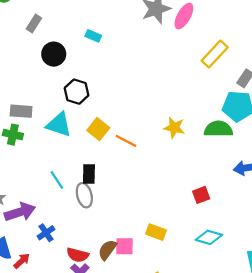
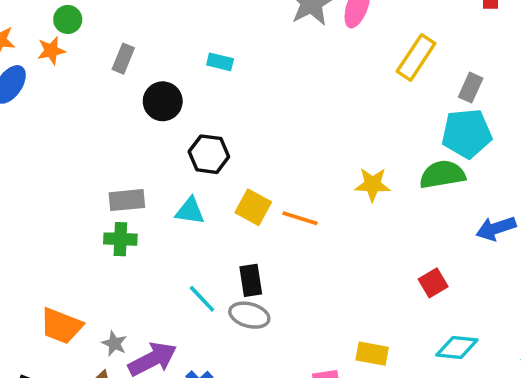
cyan triangle: (59, 125) -> (190, 211), size x0.7
gray ellipse: (84, 195) -> (249, 315), turned -50

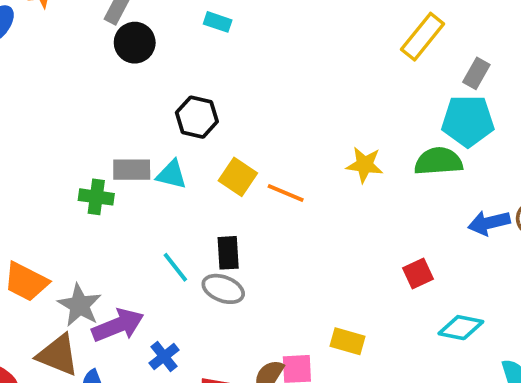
black circle: (163, 101) -> (135, 43), moved
gray rectangle: (127, 200) -> (132, 170), moved
gray star: (114, 343) -> (80, 305), size x1.6
cyan diamond: (457, 348) -> (461, 328), moved

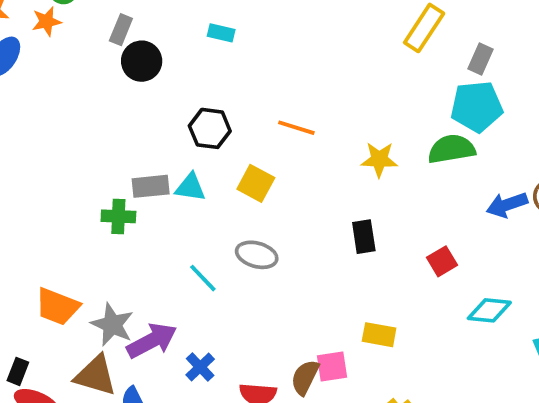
orange line: (286, 193) -> (296, 128), moved
black rectangle: (228, 253) -> (364, 237), moved
gray ellipse: (223, 289) -> (257, 255), moved

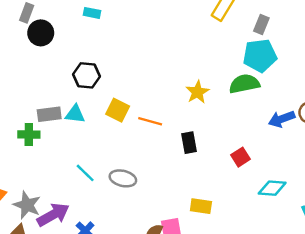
orange line: (296, 128) -> (150, 121), moved
yellow star: (379, 159) -> (197, 92), turned -30
gray ellipse: (257, 255) -> (123, 178), moved

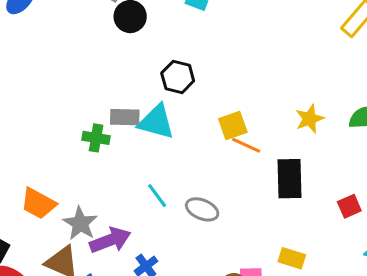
yellow square: (118, 110) -> (233, 126), moved, turned 35
cyan triangle: (75, 114) -> (156, 122), size x1.5
black rectangle: (189, 143) -> (289, 179), size x1.5

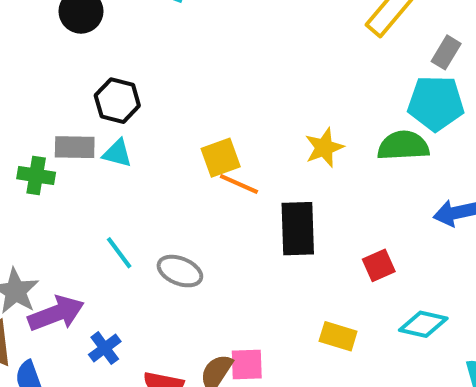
black hexagon: (178, 77) -> (117, 101), moved
cyan triangle: (156, 122) -> (117, 153), size x0.6
yellow rectangle: (292, 258) -> (338, 336), moved

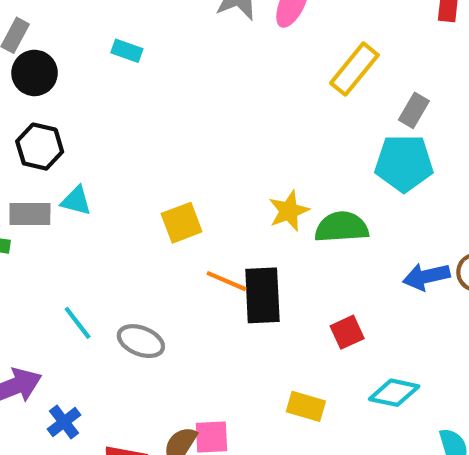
black hexagon: (117, 101) -> (40, 147), moved
green semicircle: (403, 146) -> (342, 227), moved
cyan triangle: (117, 153) -> (76, 201), moved
orange line: (239, 184) -> (226, 281), moved

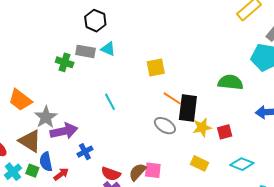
yellow star: (289, 211) -> (202, 127), moved
cyan line: (78, 323) -> (110, 102), moved
gray ellipse: (141, 341) -> (165, 126), moved

